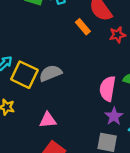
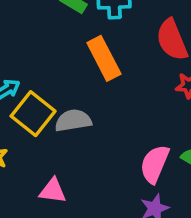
orange rectangle: (83, 27) -> (104, 58), moved, size x1.6

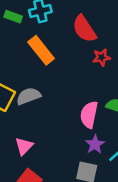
pink triangle: (53, 191) -> (24, 146), turned -42

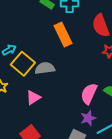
pink triangle: (24, 146) -> (33, 98), moved

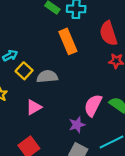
yellow square: (23, 64) -> (24, 71), size x0.7
purple star: (88, 118) -> (77, 125), moved

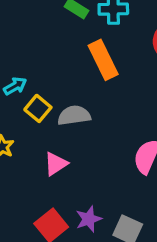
purple star: (77, 125) -> (89, 219), moved

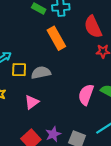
yellow square: (38, 108) -> (19, 70), turned -35

